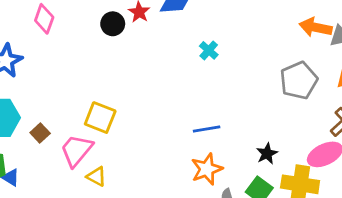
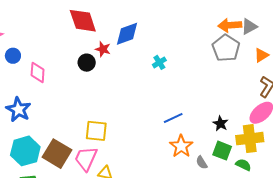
cyan cross: (209, 50) -> (159, 62), turned 32
gray pentagon: (299, 80) -> (226, 48), moved
brown square: (40, 133) -> (57, 154), size x2.0

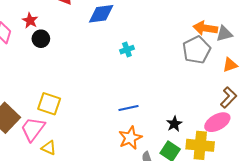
red star: (103, 49) -> (30, 20), moved
black circle: (87, 63) -> (41, 39), moved

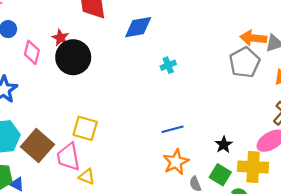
black circle: (41, 39) -> (73, 57), size x1.8
pink trapezoid: (33, 129) -> (68, 157), turned -44

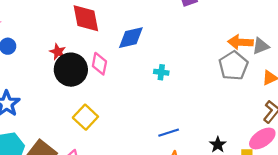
pink diamond: (32, 52) -> (99, 64), moved
cyan cross: (168, 65) -> (161, 72), turned 32
yellow square: (85, 128) -> (85, 117), moved, turned 30

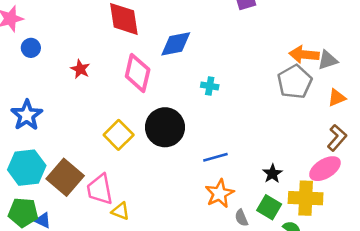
red star: (58, 52) -> (80, 69), moved
pink diamond: (99, 64) -> (138, 73), size x1.4
black circle: (71, 70) -> (165, 127), moved

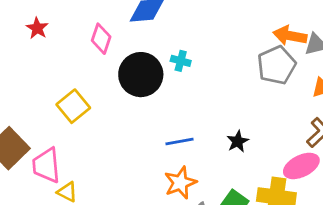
pink diamond: (138, 73) -> (101, 39), size x0.7
black circle: (165, 127) -> (141, 75), moved
black star: (272, 174) -> (238, 141), moved

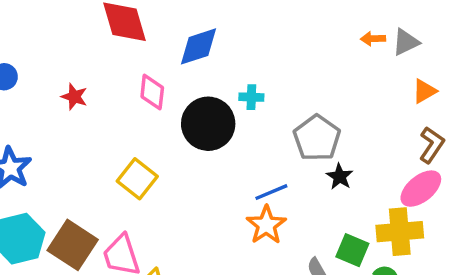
orange arrow: (290, 36) -> (373, 39), size x0.6
gray pentagon: (277, 65) -> (317, 138), moved
orange star: (180, 183) -> (266, 225), moved

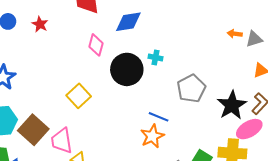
red star: (74, 97) -> (40, 24), moved
black star: (340, 177) -> (232, 105), moved, size x1.8
blue line: (271, 192) -> (159, 117), turned 36

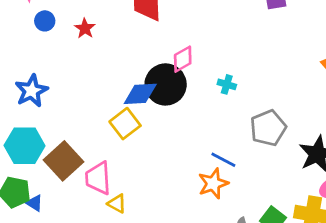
blue diamond: (128, 22) -> (140, 94), moved
pink diamond: (96, 45) -> (183, 59), moved, turned 40
black circle: (127, 69) -> (166, 84), moved

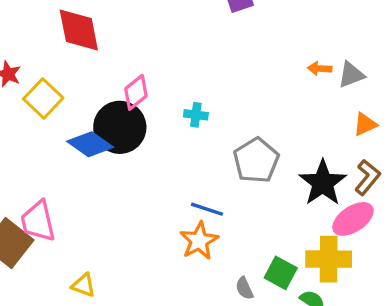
blue diamond: (140, 94) -> (90, 144), turned 48
yellow square: (125, 124) -> (43, 98), moved
pink trapezoid: (98, 178) -> (38, 221), moved

